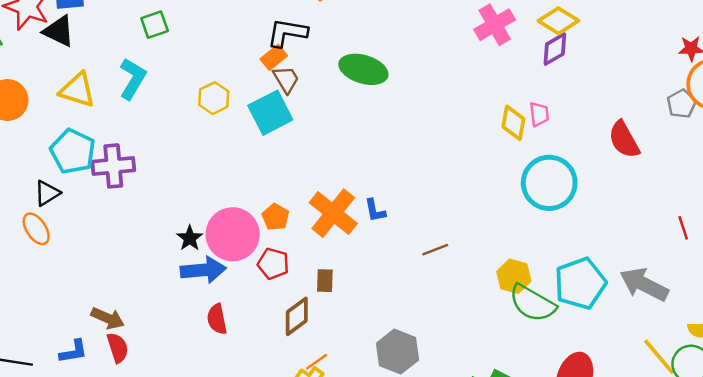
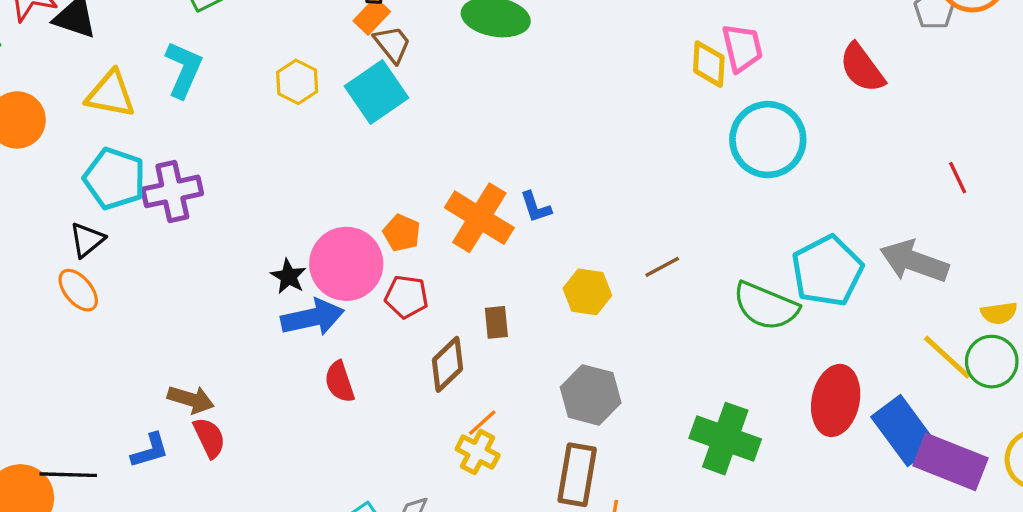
pink trapezoid: (539, 114) -> (742, 48), size x1.4
brown line: (435, 250) -> (662, 267), moved
yellow hexagon: (514, 276) -> (587, 292), moved
brown rectangle: (325, 281) -> (496, 322), moved

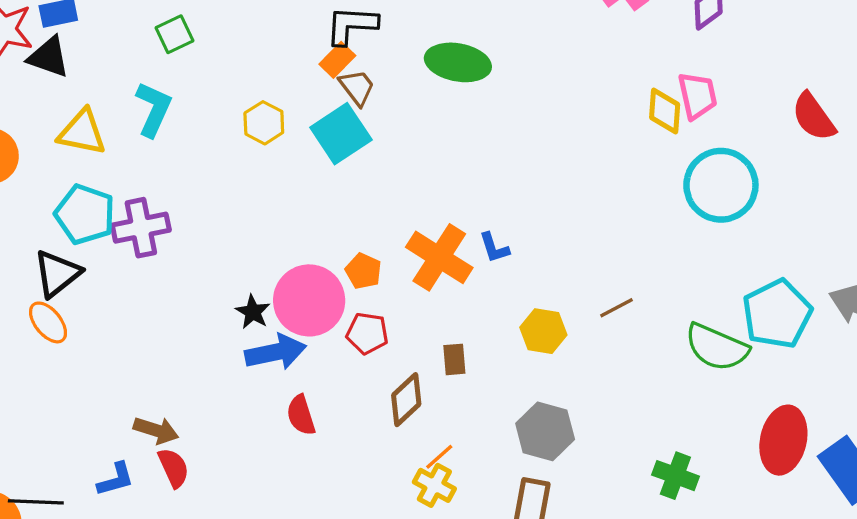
black triangle: (87, 240) -> (57, 274), size x1.4
green cross: (725, 439) -> (675, 476), size x0.7

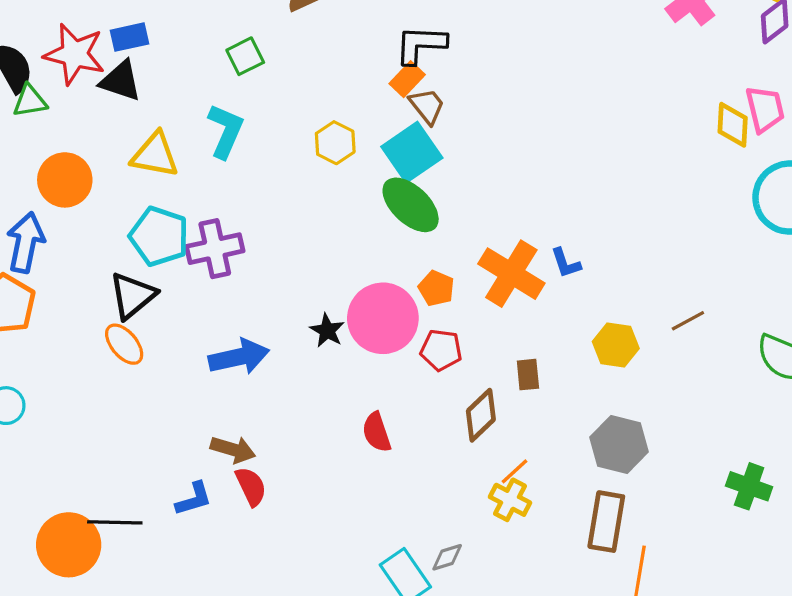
green ellipse: (458, 62) -> (411, 205), moved, turned 34
blue arrow: (276, 352) -> (239, 357), moved

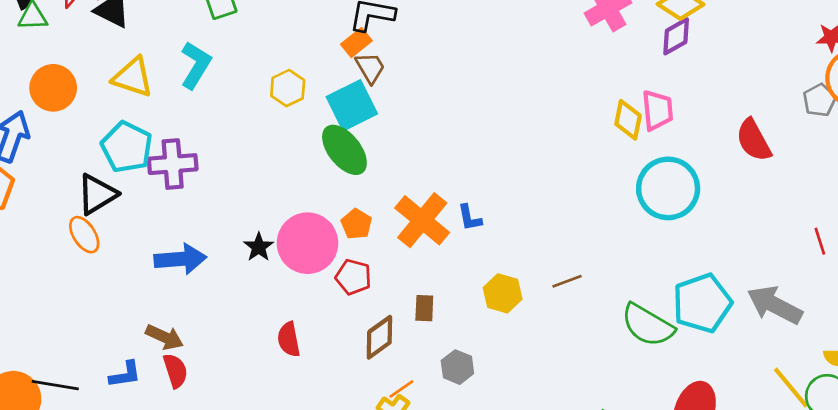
gray hexagon: (619, 444) -> (457, 367), moved, size x0.7

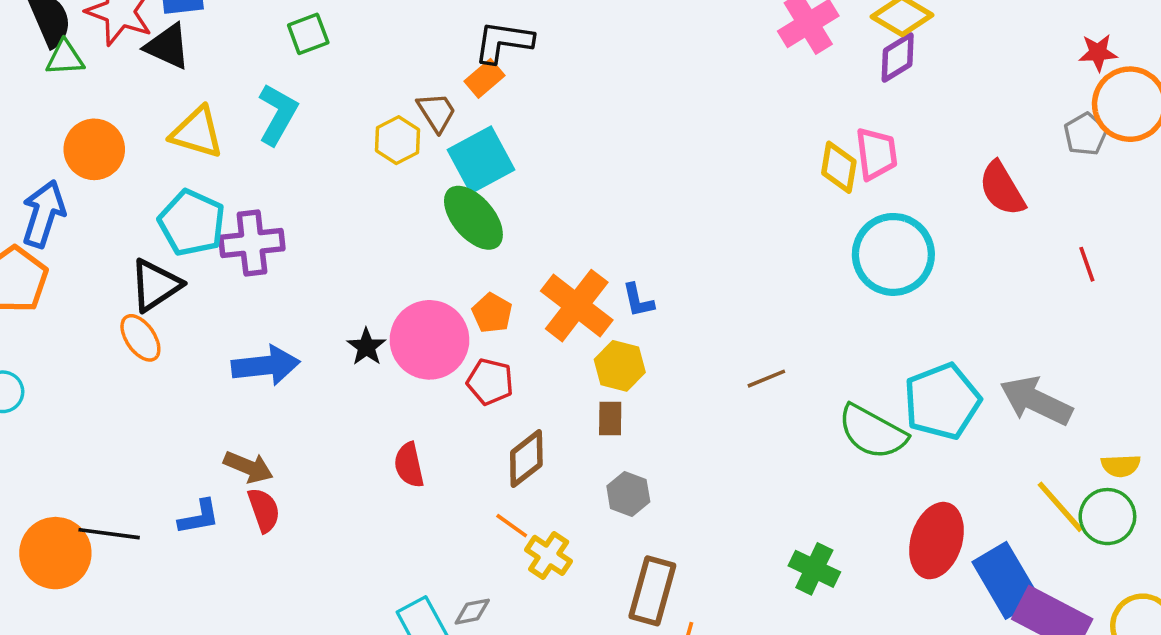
brown trapezoid: (370, 68) -> (437, 112), moved
red line: (820, 241) -> (1087, 264), moved
yellow hexagon: (503, 293) -> (620, 366), moved
brown rectangle: (424, 308) -> (610, 418), moved
orange line: (401, 389) -> (512, 526), moved, turned 72

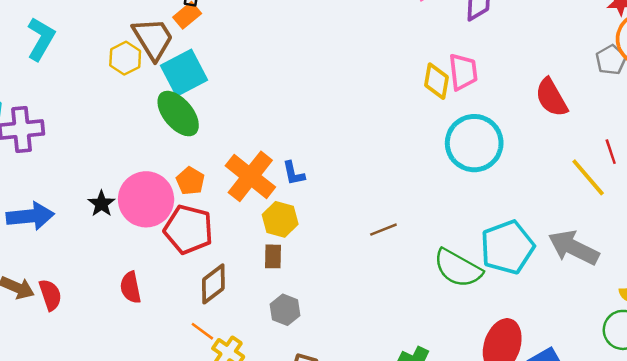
brown trapezoid: (437, 112) -> (153, 39), size x1.5
red pentagon: (490, 382) -> (188, 229), size x1.5
yellow line: (1060, 507) -> (588, 177), moved
red semicircle: (264, 510) -> (50, 295), moved

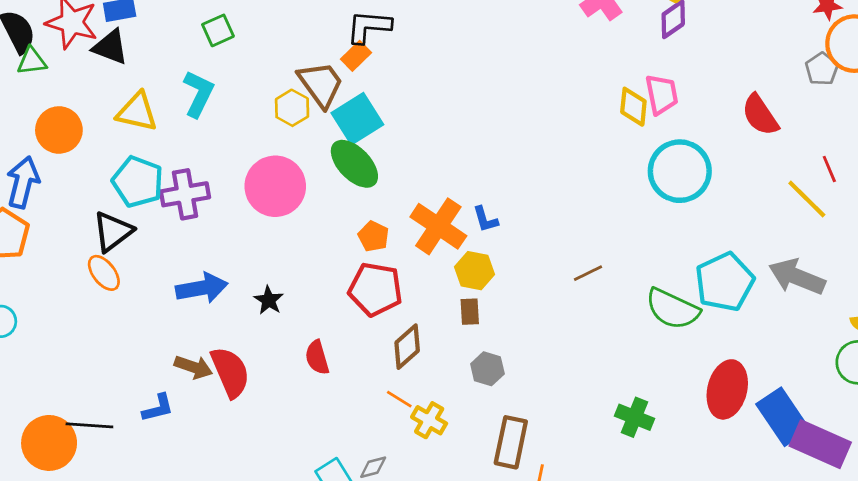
pink circle: (146, 199) -> (275, 186), moved
black star: (101, 204) -> (269, 300), moved
red semicircle: (50, 295) -> (230, 372), size x1.5

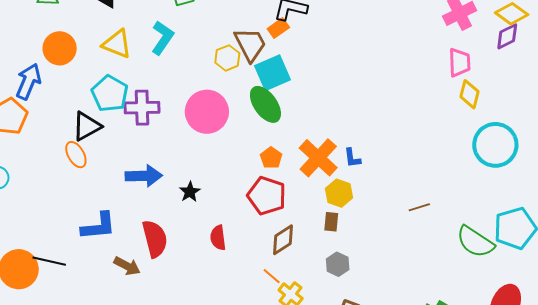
pink trapezoid: (662, 94) -> (459, 62), moved
brown arrow: (193, 367) -> (127, 266), moved
blue L-shape: (158, 408) -> (98, 226), moved, size x1.5

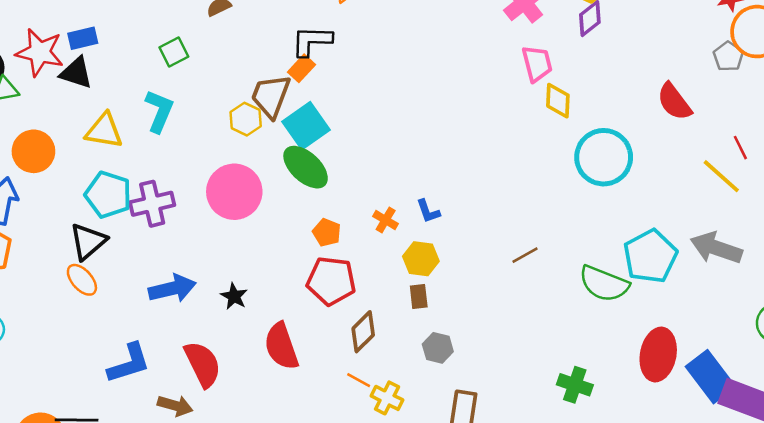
brown trapezoid: (250, 44) -> (271, 96), turned -120
orange cross: (318, 158) -> (386, 220), size x0.5
red semicircle: (218, 238) -> (281, 346), size x1.5

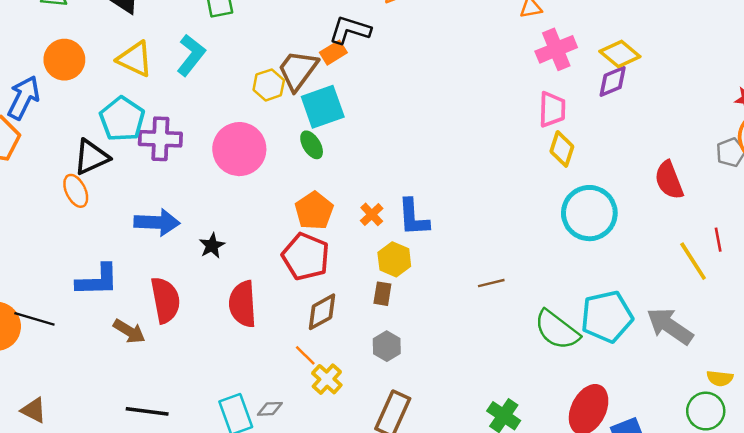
green ellipse: (306, 167) -> (312, 145), size x0.6
blue L-shape: (428, 211) -> (413, 217), size x1.6
orange pentagon: (327, 232) -> (314, 211), size x1.4

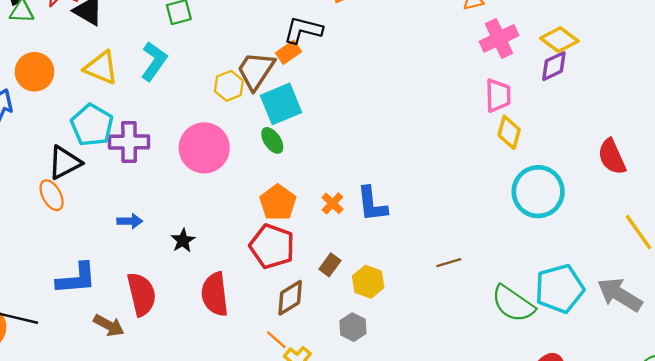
blue arrow: (157, 222) -> (130, 221), size x0.6
yellow hexagon: (394, 259) -> (368, 282), moved
brown rectangle: (382, 294) -> (330, 265), moved, turned 30

